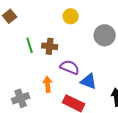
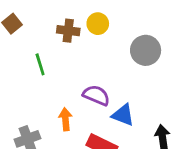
brown cross: (50, 46) -> (68, 31), moved

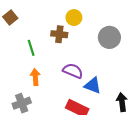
brown cross: (68, 31) -> (59, 34), moved
orange arrow: (65, 119) -> (35, 77), moved

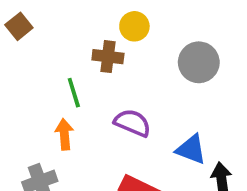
green line: (31, 48) -> (74, 93), moved
blue triangle: (93, 85) -> (191, 149), moved

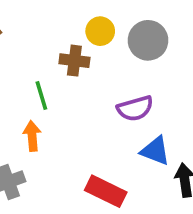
gray circle: (199, 62) -> (148, 40), moved
purple semicircle: (133, 123) -> (135, 108), moved, turned 141

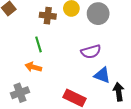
brown cross: (74, 61) -> (48, 16), moved
orange arrow: (32, 136) -> (33, 67), turned -70

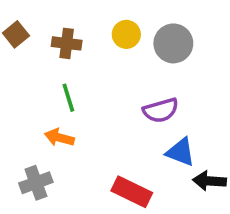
brown cross: (48, 16) -> (67, 43), moved
black arrow: (119, 92) -> (210, 181), turned -78

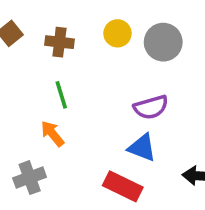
orange arrow: (59, 137) -> (52, 134), turned 36
blue triangle: (181, 152) -> (142, 148), moved

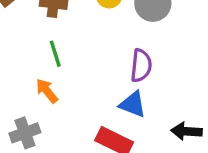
purple semicircle: (151, 107) -> (141, 66), turned -68

